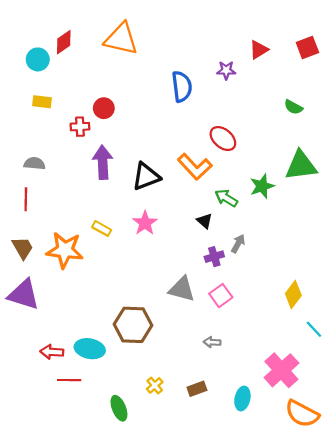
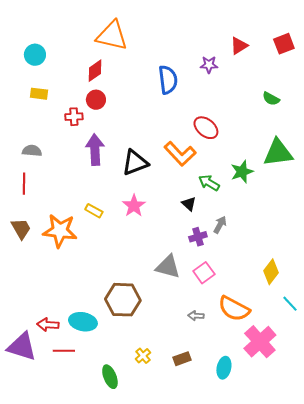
red diamond: (64, 42) -> (95, 71), moved
purple triangle: (24, 294) -> (22, 347), moved
orange semicircle: (302, 414) -> (234, 309), moved

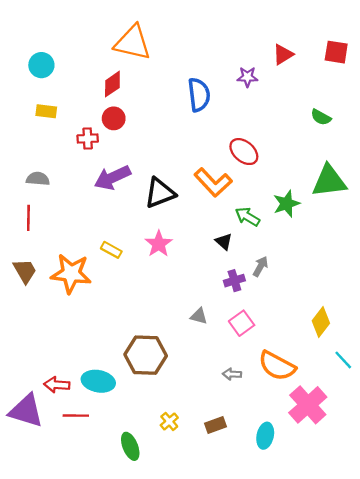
red square: (284, 44) -> (336, 52), turned 30
purple arrow: (95, 150) -> (112, 178), turned -112
gray triangle: (168, 267) -> (199, 316), size x0.6

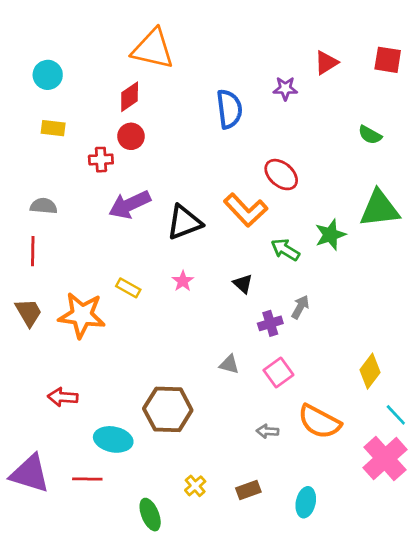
black triangle: (224, 242) -> (243, 284), moved
pink star: (159, 244) -> (183, 281), size x0.7
red arrow: (57, 385) -> (63, 397), moved
pink cross: (308, 405) -> (385, 459), moved

